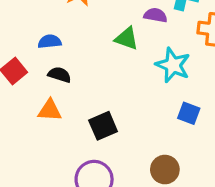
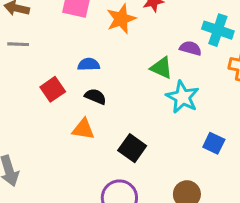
cyan star: (173, 65) -> (183, 97), moved
black square: (103, 126) -> (132, 148), turned -36

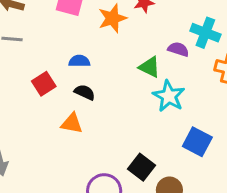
blue square: (214, 143) -> (197, 142), size x1.4
black square: (132, 148) -> (142, 167), moved

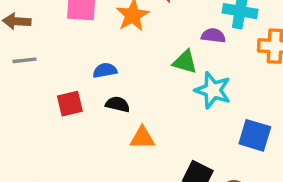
red square: (44, 84) -> (70, 104), turned 30
orange triangle: (72, 123) -> (142, 138), moved

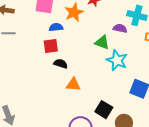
blue semicircle: (105, 70) -> (56, 27), moved
red square: (70, 104) -> (51, 46), moved

